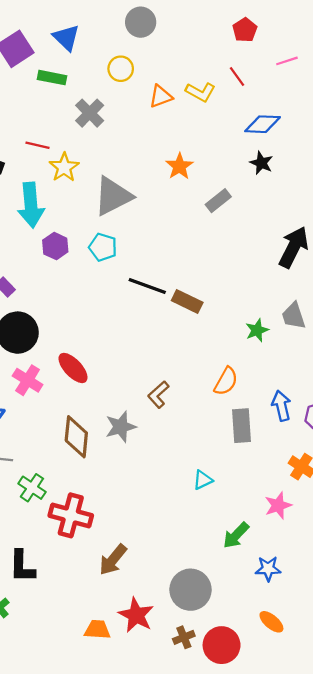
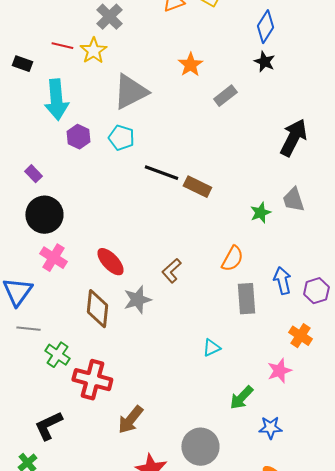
blue diamond: (263, 124) -> (265, 27), turned -60
yellow star: (64, 167) -> (93, 51), moved
red ellipse: (73, 368) -> (110, 262), moved
black L-shape: (22, 566) -> (48, 426), turned 64

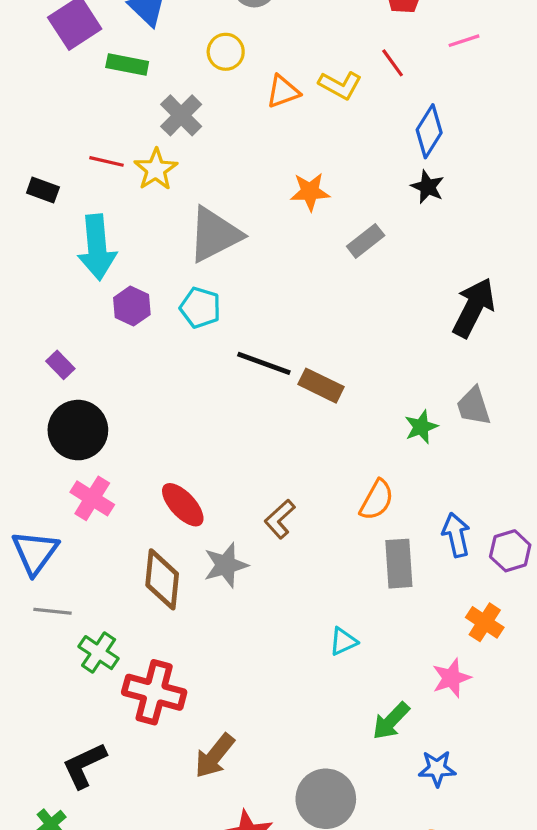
orange star: (190, 65) -> (310, 192), turned 30

